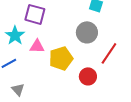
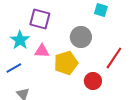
gray circle: (87, 32) -> (81, 37), moved

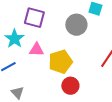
gray circle: (81, 37) -> (76, 25), moved
red circle: (93, 81) -> (70, 86), moved

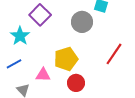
purple square: (34, 18) -> (40, 15), turned 30
pink triangle: (36, 50) -> (43, 75), moved

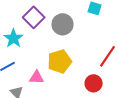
gray circle: (82, 22) -> (63, 24), moved
red circle: (76, 83) -> (94, 83), moved

